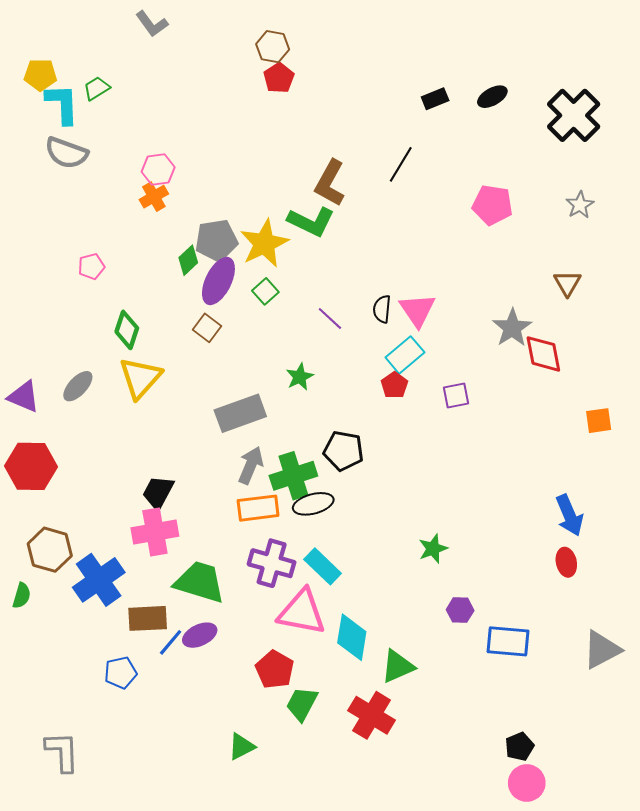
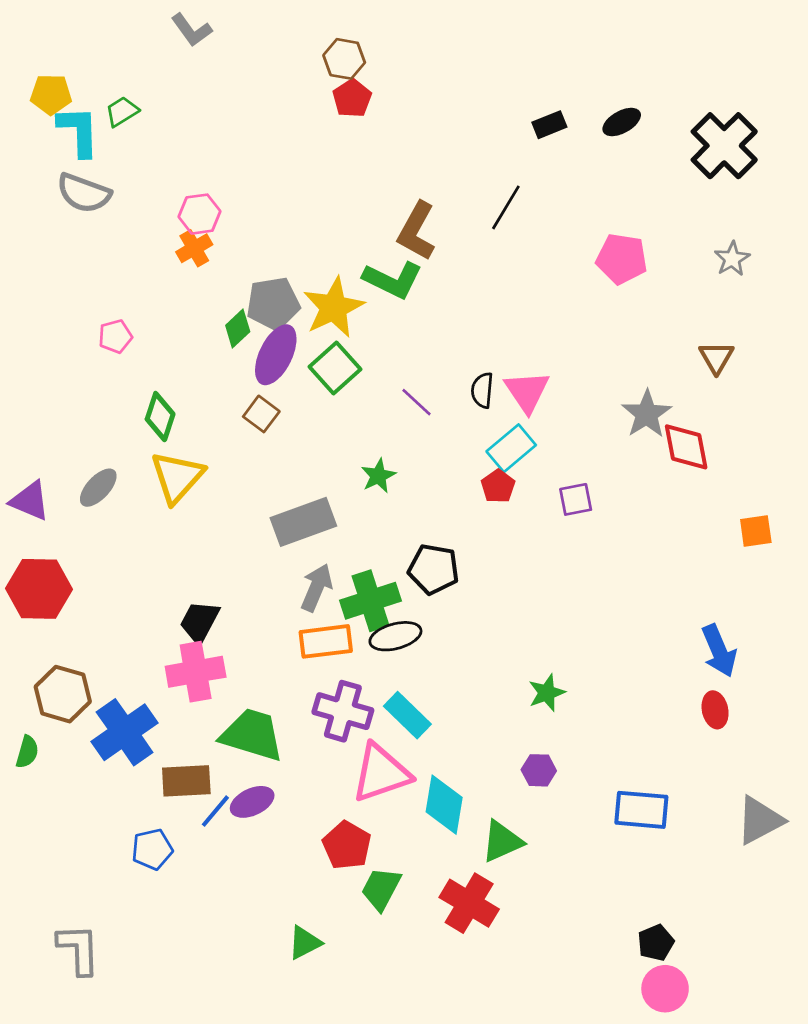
green square: (265, 291) -> (335, 368), size x1.5
purple hexagon: (460, 610) -> (539, 770), moved
pink triangle: (302, 612) -> (381, 773), turned -30

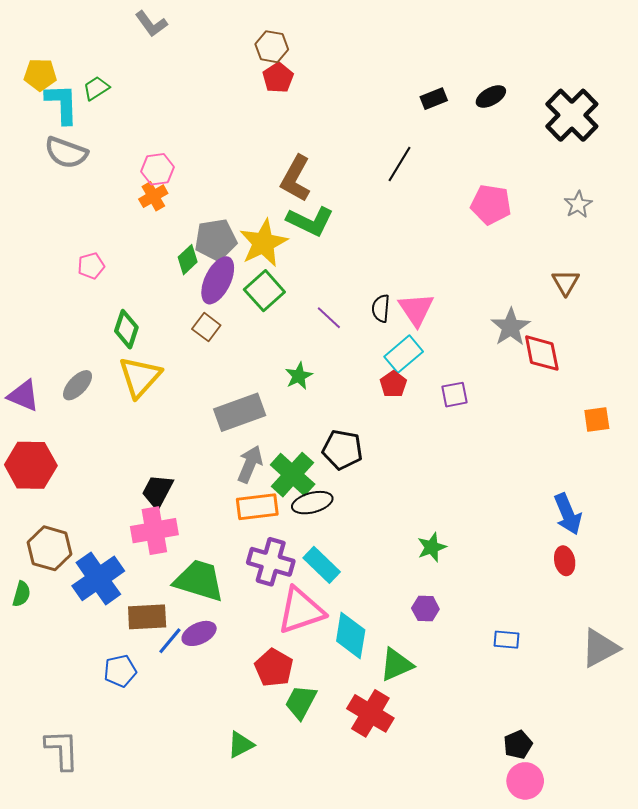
brown L-shape: (416, 231) -> (296, 179), moved
green cross: (370, 601) -> (293, 475), turned -30
blue rectangle: (641, 810) -> (506, 640), size x0.6

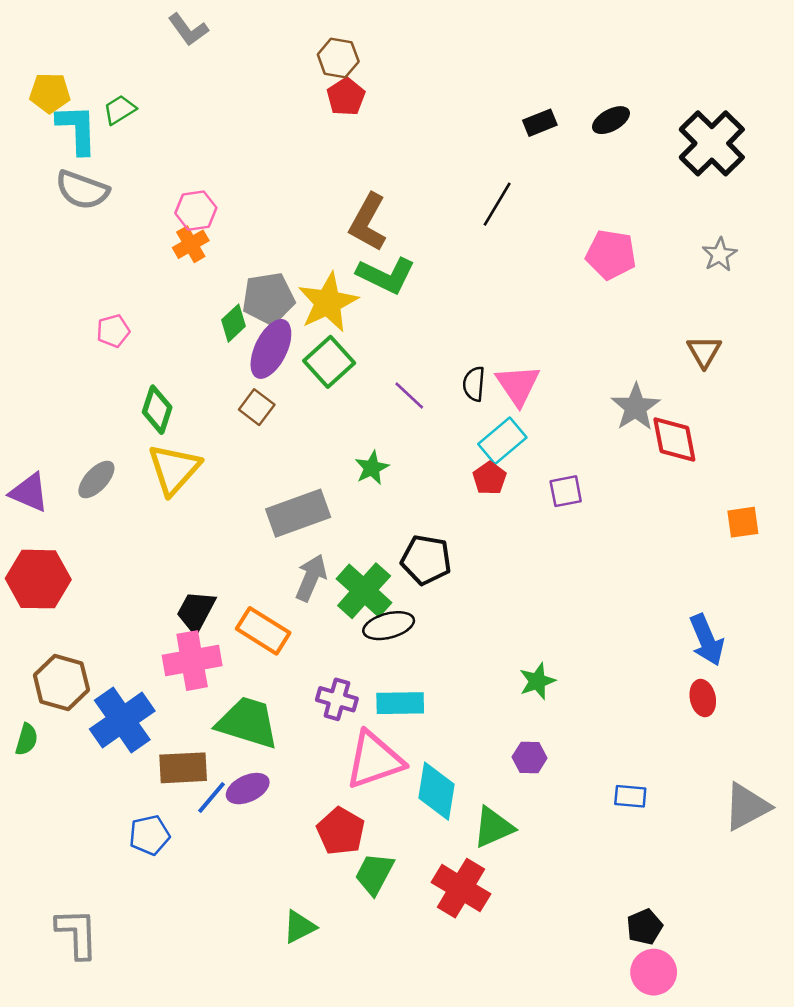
orange rectangle: (257, 507) -> (263, 631), moved, turned 39
purple cross: (271, 562) -> (337, 699), size x0.7
cyan rectangle: (322, 565) -> (400, 703), turned -45

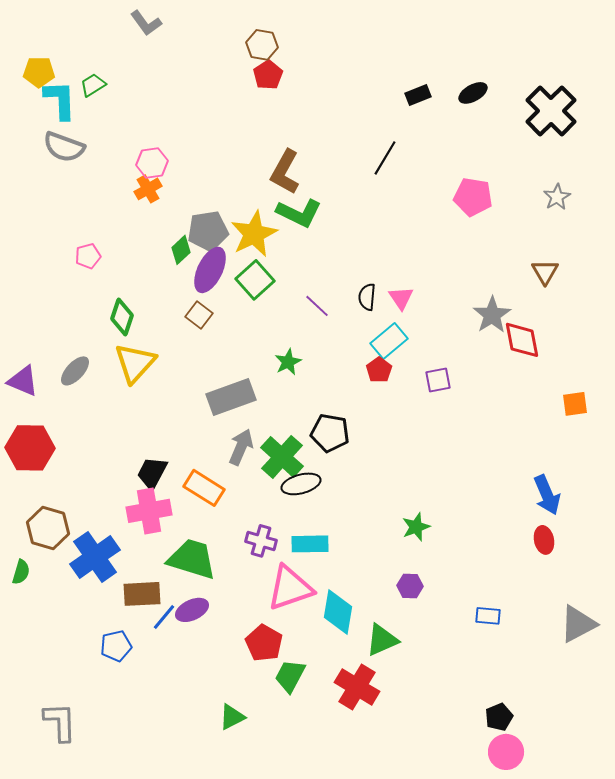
pink triangle: (518, 385) -> (401, 298), size x0.7

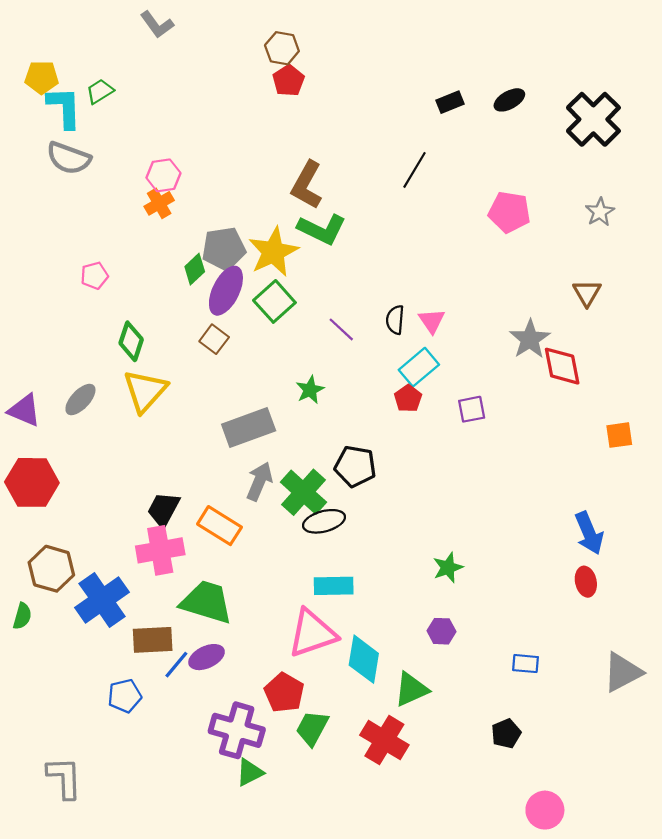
purple cross: (261, 541) -> (237, 730), moved, size x1.6
black pentagon: (499, 717) -> (506, 734), moved

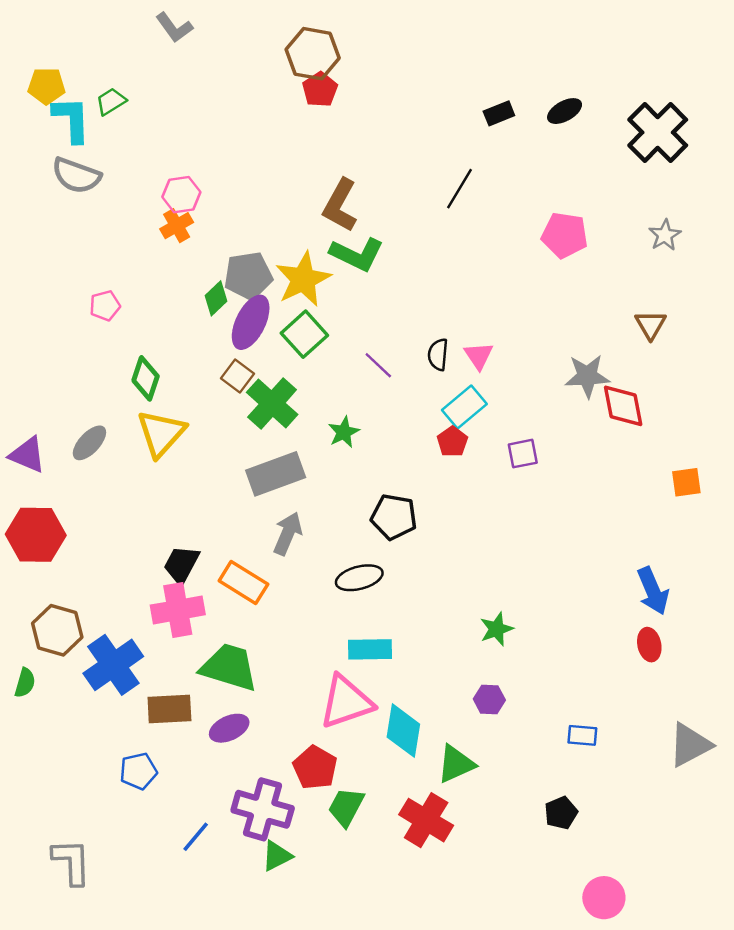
brown hexagon: (282, 48) -> (313, 54), size x1.4
gray star: (530, 339) -> (587, 376), turned 30
green cross: (304, 492) -> (272, 403), moved
blue line: (176, 665) -> (196, 837), moved

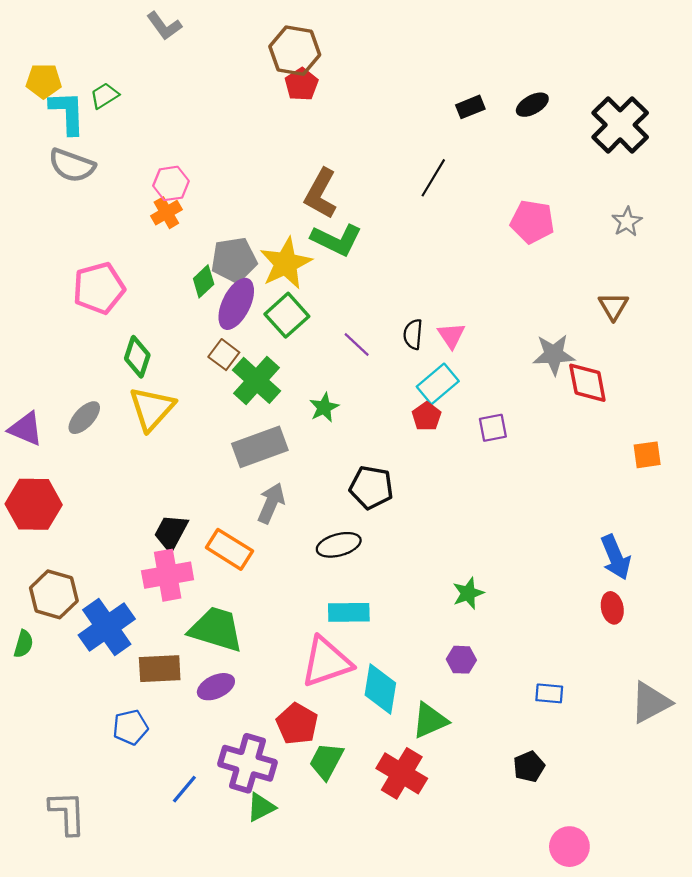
pink pentagon: (105, 306) -> (99, 288), size x1.8

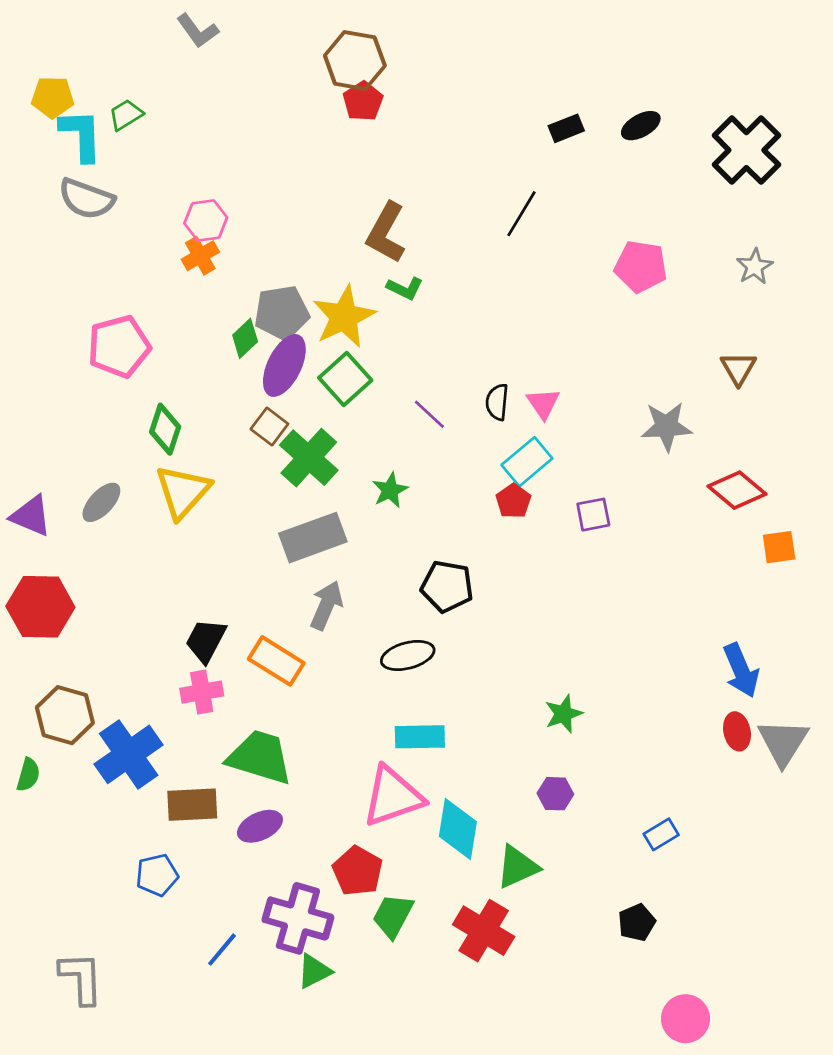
green L-shape: (336, 240) -> (405, 288), size x0.6
red diamond: (587, 383) -> (737, 490), moved, turned -39
pink cross: (168, 575) -> (202, 692), size x0.7
blue rectangle: (549, 693) -> (661, 834), turned -36
gray triangle: (651, 702) -> (783, 742), moved, turned -30

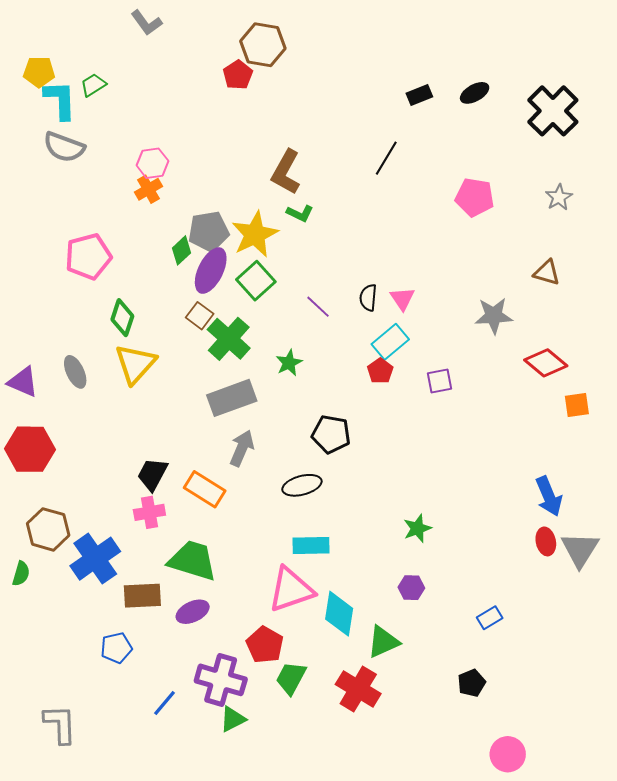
red pentagon: (363, 101) -> (238, 75), moved
brown triangle: (738, 368) -> (547, 273), turned -44
gray ellipse: (101, 502) -> (75, 372), turned -68

